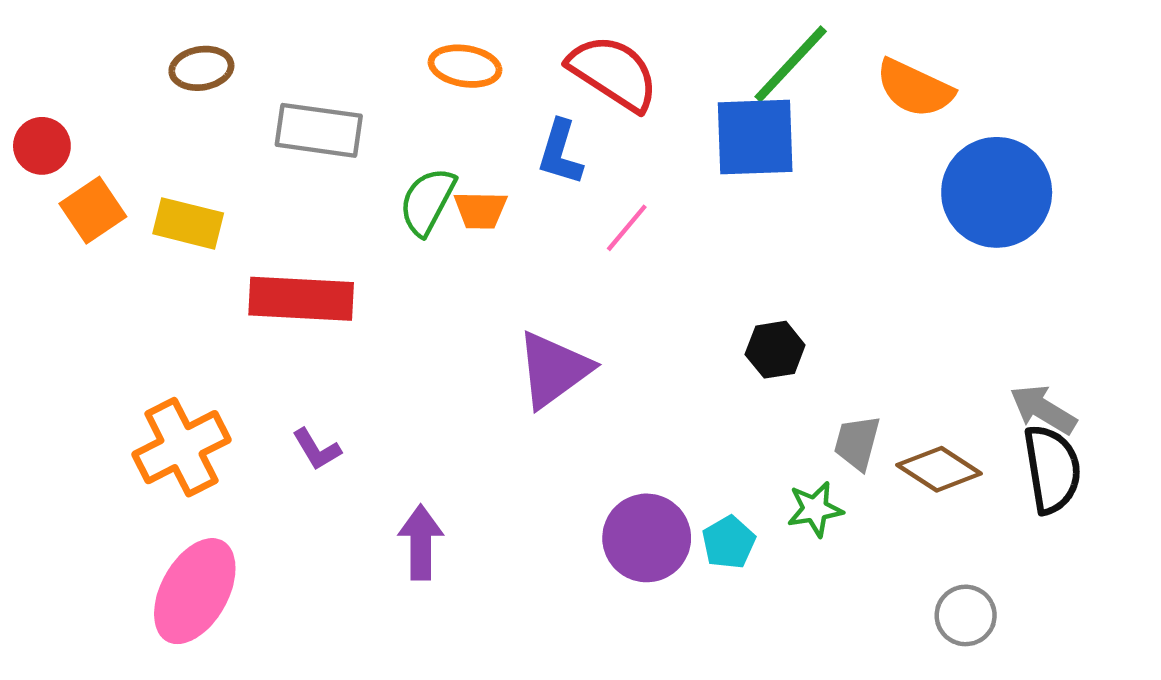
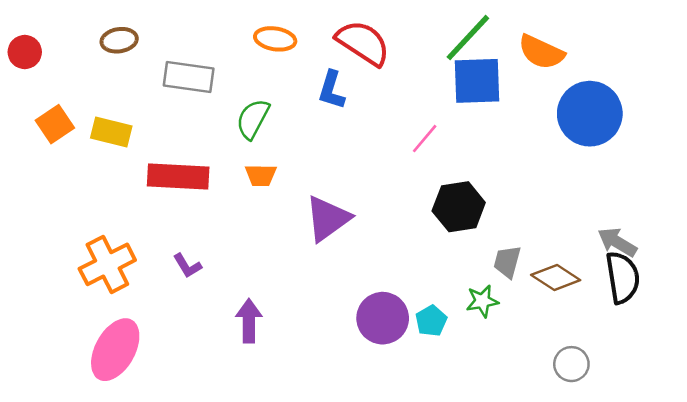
blue square: (755, 137) -> (477, 81), moved
red circle: (42, 146) -> (25, 52), moved
orange trapezoid: (481, 210) -> (261, 175), moved
pink line: (627, 228) -> (425, 139), moved
black hexagon: (775, 350) -> (459, 207), size x1.5

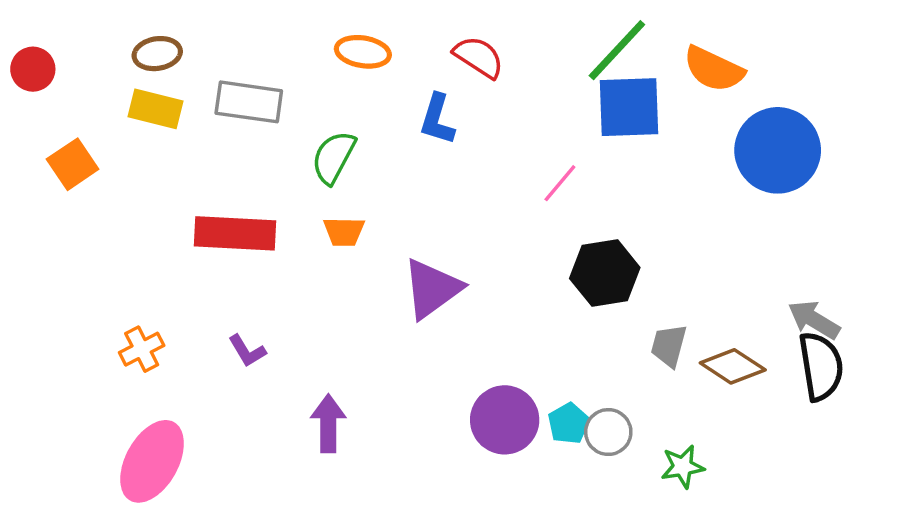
red semicircle: (363, 43) -> (479, 57), size x0.7
yellow rectangle: (111, 132) -> (156, 109), moved
orange cross: (107, 264) -> (142, 349), size x0.6
green star: (482, 301) -> (683, 467), moved
gray circle: (571, 364) -> (608, 432), moved

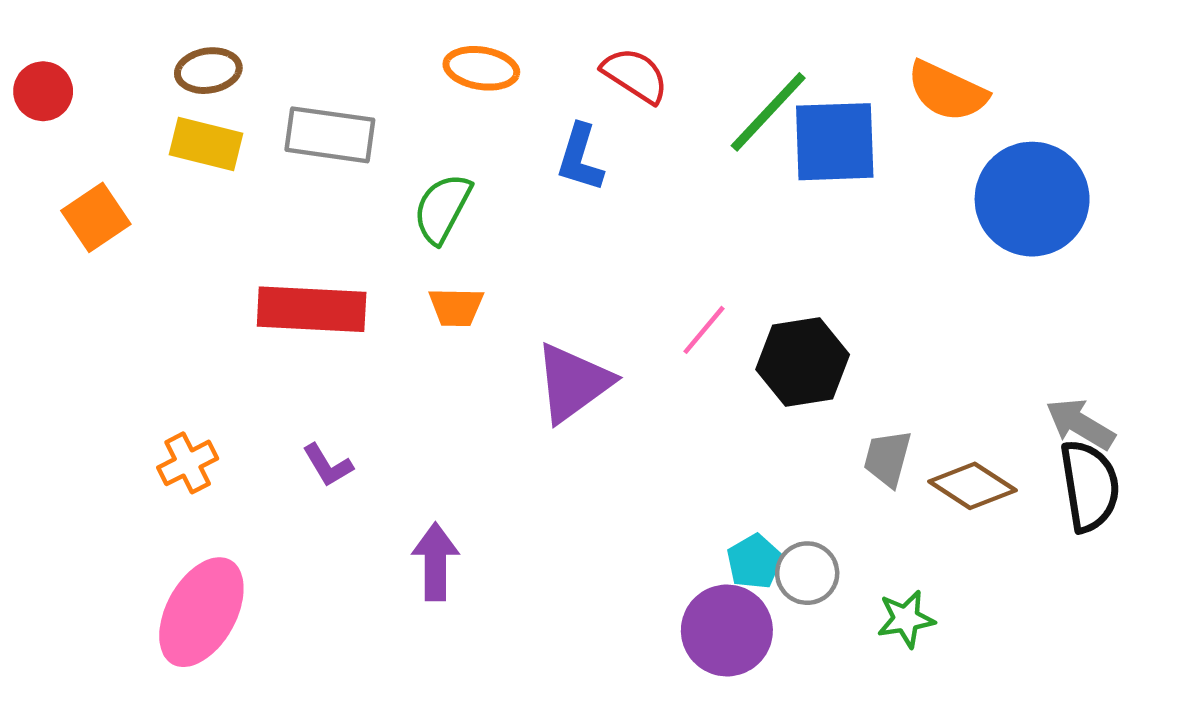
green line: (617, 50) -> (768, 112), moved
pink line: (560, 183) -> (704, 330), moved
purple circle: (505, 420) -> (727, 630), moved

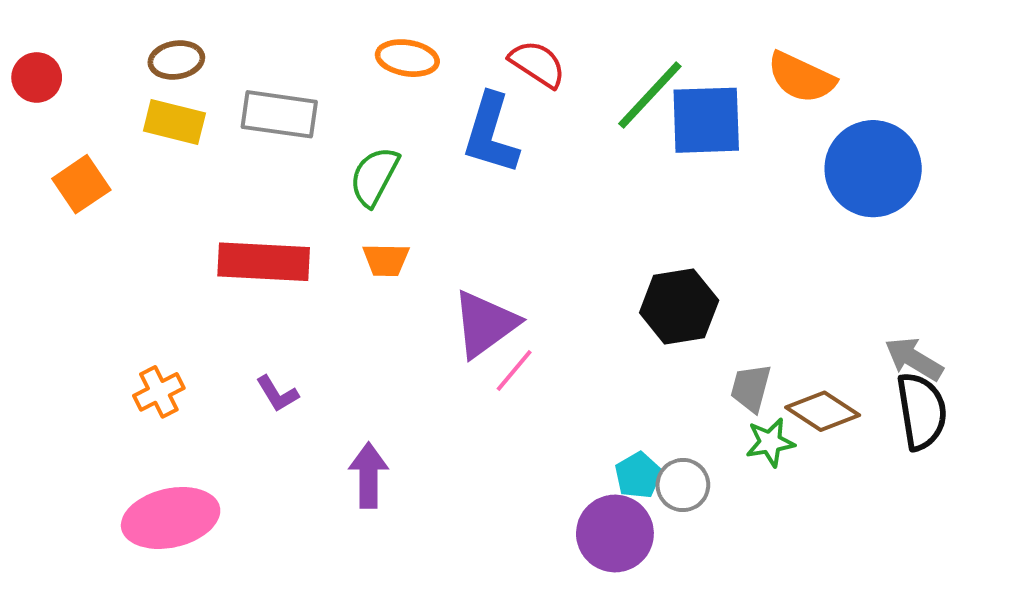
blue L-shape: (580, 158) -> (491, 134), size x1.4
pink line: (704, 330) -> (514, 371), moved
pink ellipse: (201, 612) -> (171, 518), turned 48
green star: (906, 619) -> (770, 442), moved

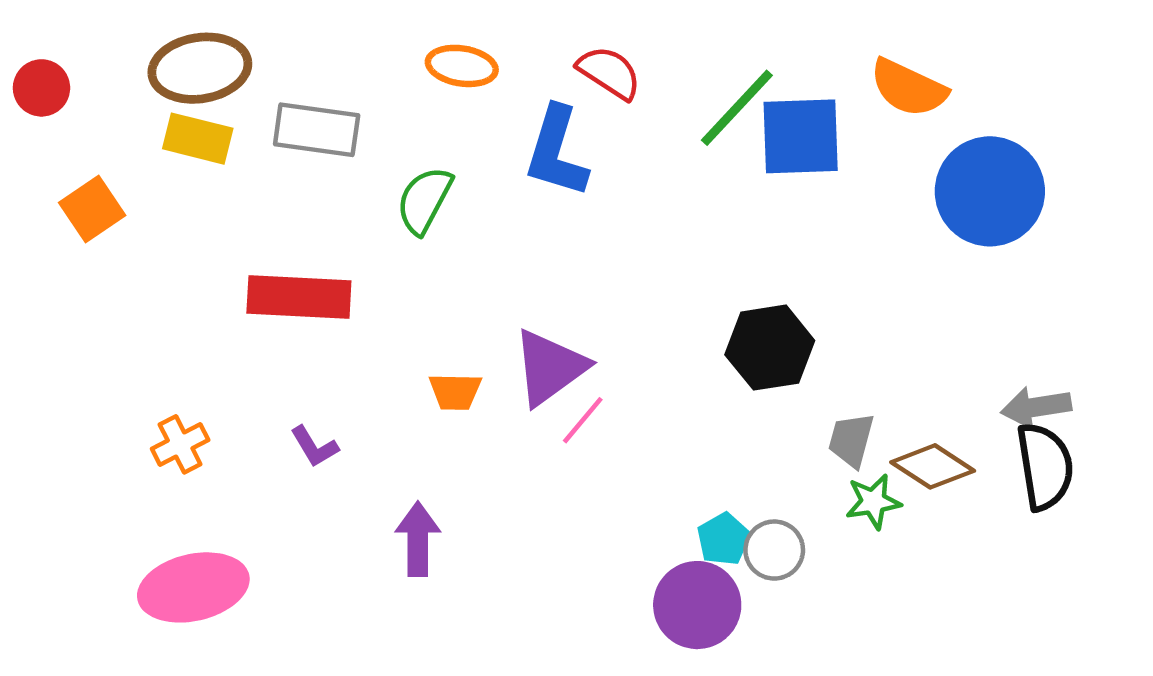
brown ellipse: (176, 60) -> (200, 68), size x1.6
orange trapezoid: (386, 260) -> (455, 392), moved
gray arrow: (914, 359) -> (1036, 407), turned -40

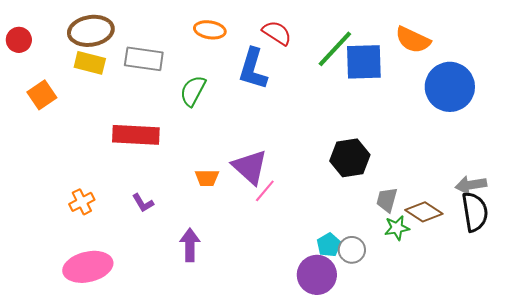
purple triangle: (550, 367) -> (250, 167), turned -42

